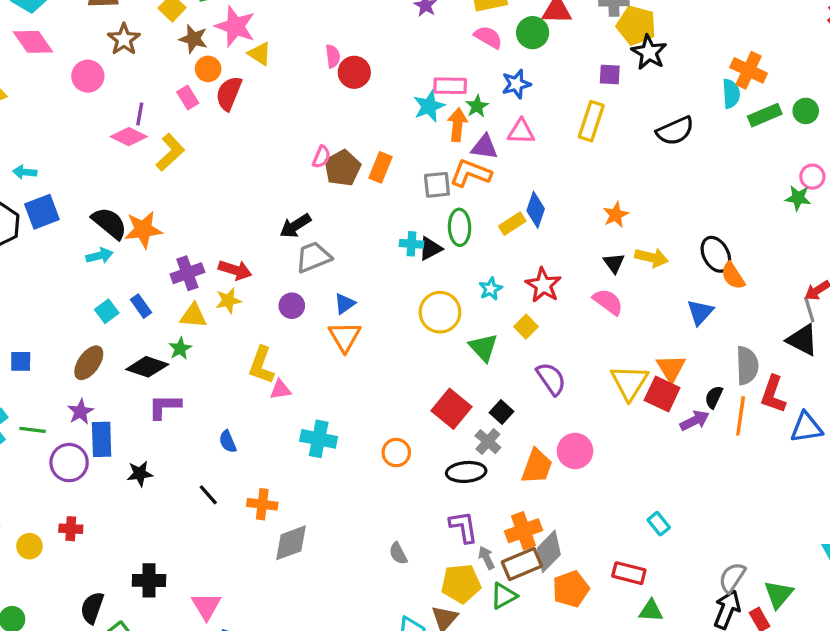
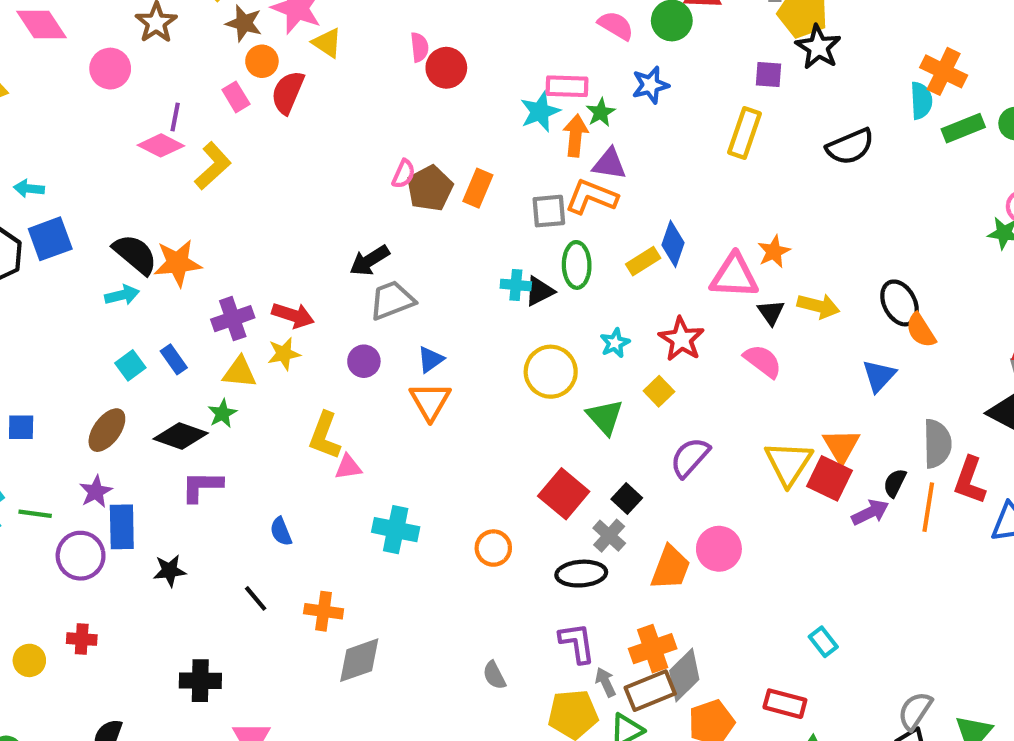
pink triangle: (521, 132) -> (734, 276), moved, size x1.4
purple semicircle: (551, 379) -> (690, 457), turned -104
black cross: (149, 580) -> (200, 681), moved

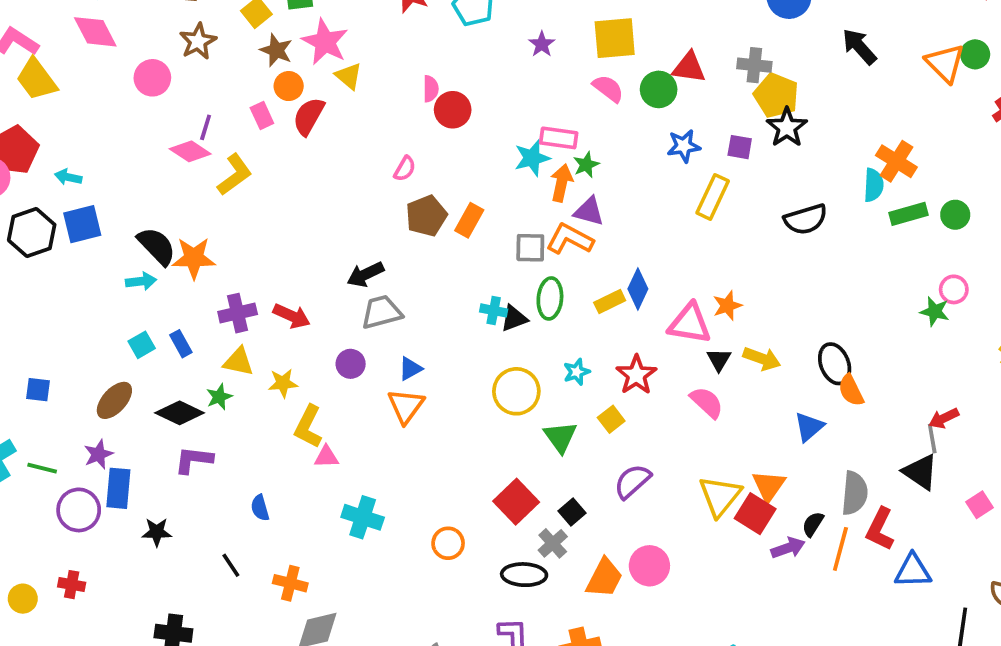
blue star: (650, 85) -> (684, 146), moved
pink semicircle: (404, 174) -> (405, 169), moved
yellow star: (284, 354) -> (283, 383), moved

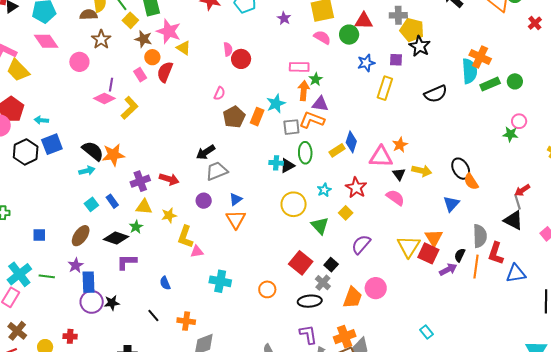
cyan star: (532, 158) -> (276, 104), moved
cyan semicircle: (874, 185) -> (470, 71), size x1.4
purple circle: (79, 510) -> (92, 302), moved

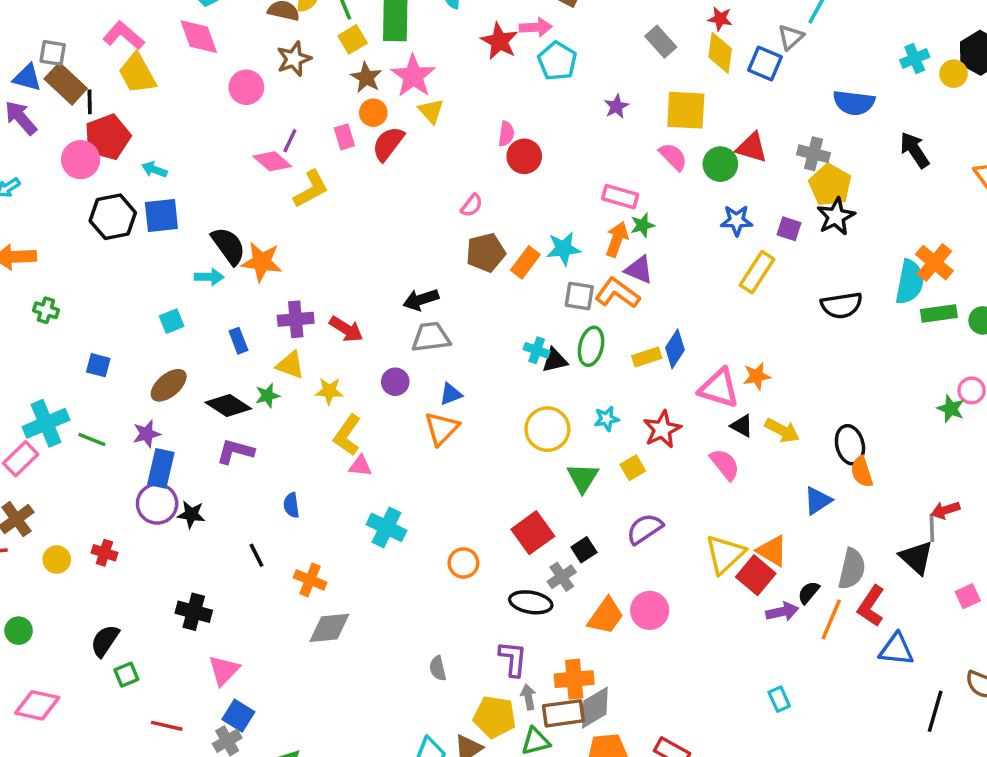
black triangle: (399, 174) -> (742, 426), turned -40
cyan square: (91, 204) -> (172, 321), moved
orange triangle: (434, 238) -> (772, 551), turned -42
cyan rectangle: (427, 332) -> (779, 699), moved

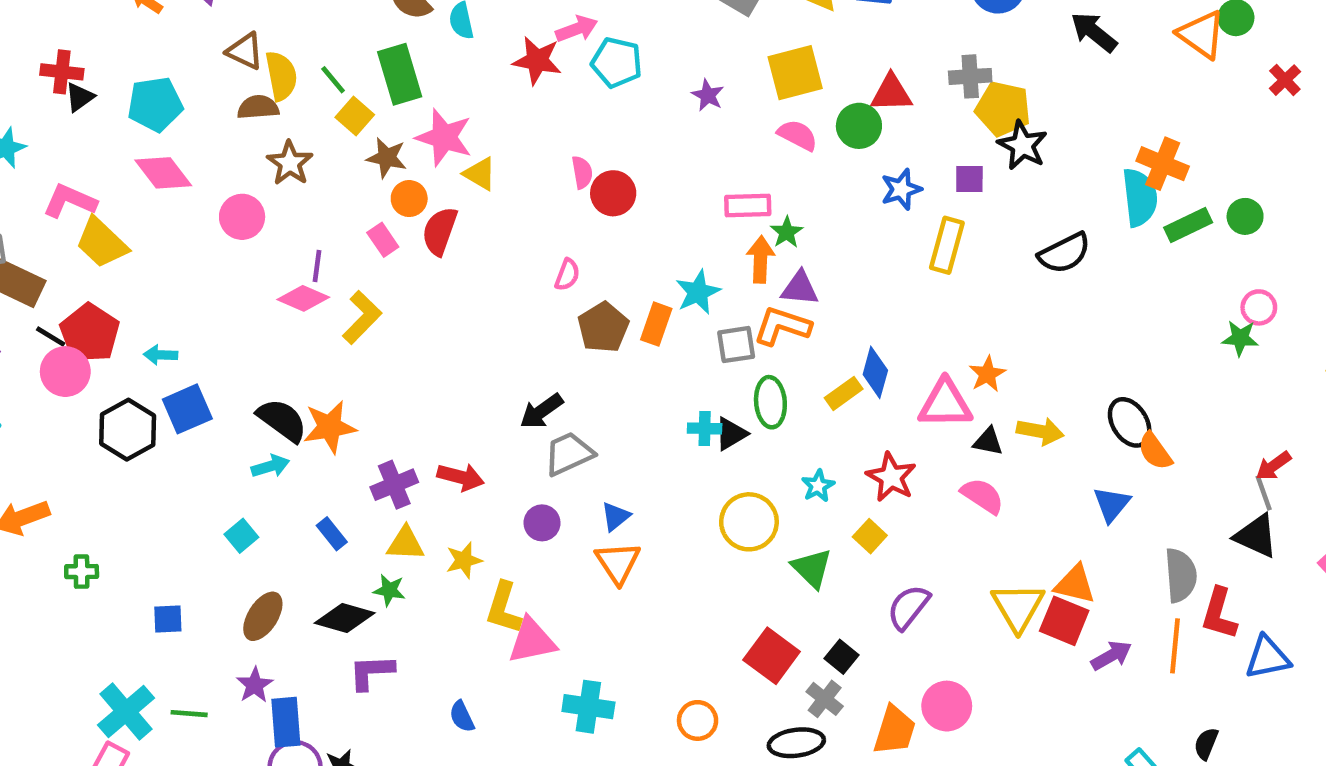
black line: (90, 102) -> (51, 337), moved, turned -40
green star: (267, 396) -> (389, 590), turned -30
pink triangle: (360, 466) -> (532, 641), size x1.6
black semicircle: (809, 592) -> (1206, 744), moved

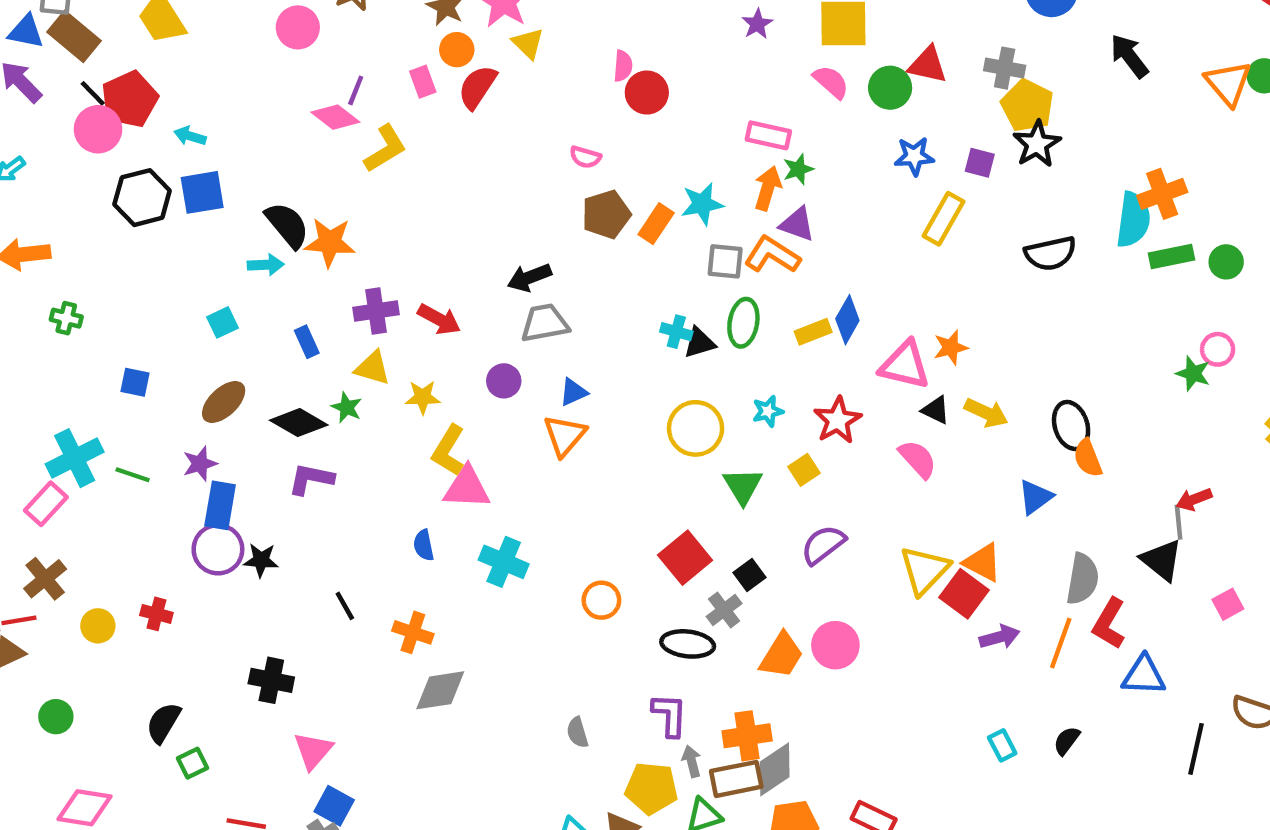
orange cross: (1163, 164) -> (1162, 194), turned 33
pink semicircle: (567, 275) -> (585, 157), turned 72
blue semicircle: (462, 717) -> (424, 545), moved

